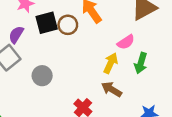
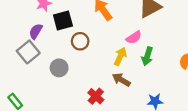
brown circle: (68, 25) -> (80, 41), moved

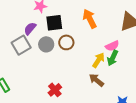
green arrow: (147, 56) -> (113, 58), moved
gray circle: (59, 68) -> (46, 44), moved
red cross: (96, 96) -> (55, 90), moved

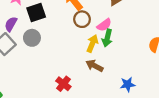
brown circle: (66, 42) -> (82, 19), moved
red cross: (55, 90) -> (63, 84), moved

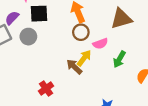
green arrow: (107, 38) -> (119, 59), moved
brown arrow: (94, 66) -> (74, 67), moved

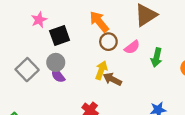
purple semicircle: (12, 18) -> (58, 75), moved, turned -64
yellow arrow: (84, 58) -> (101, 70), moved

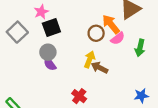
pink star: (39, 20) -> (41, 12), moved
orange arrow: (99, 22) -> (111, 24), moved
gray square: (27, 70) -> (17, 32), moved

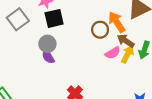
pink semicircle: (118, 38) -> (113, 53), moved
yellow arrow: (89, 59) -> (127, 54), moved
brown arrow: (100, 68) -> (126, 41), moved

